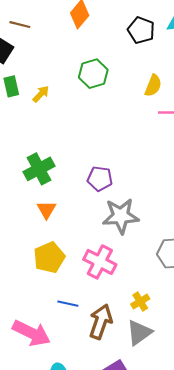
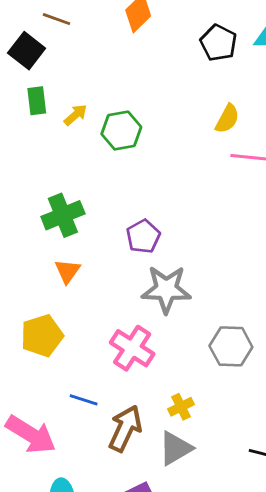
green hexagon: (93, 74) -> (121, 131), moved
purple pentagon: (100, 179) -> (143, 236), turned 30
yellow pentagon: (49, 258) -> (42, 336), moved

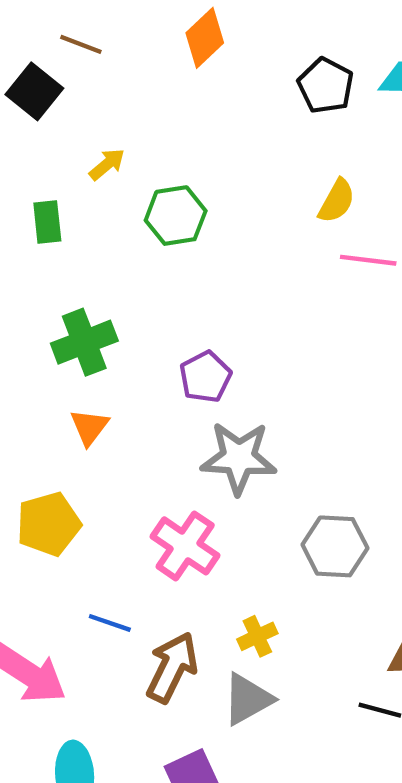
green rectangle: (37, 101) -> (47, 222), moved
yellow arrow: (75, 115) -> (107, 164), moved

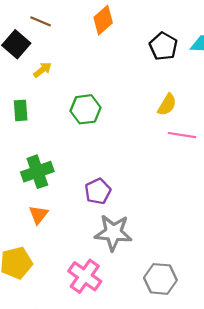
yellow arrow: (107, 164) -> (42, 70), moved

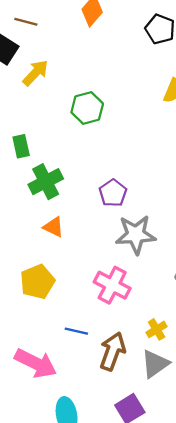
yellow arrow: (42, 70) -> (35, 73), size x1.4
green rectangle: (21, 110) -> (21, 146), moved
orange triangle: (38, 215) -> (54, 227), turned -35

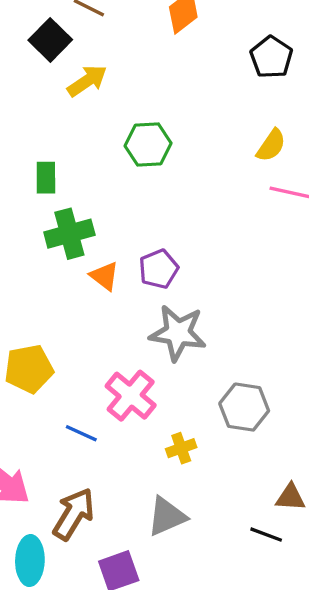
orange triangle: (54, 227) -> (104, 276), moved
yellow cross: (157, 329) -> (181, 448), moved
blue line: (76, 331) -> (81, 433), moved
brown arrow: (113, 351) -> (74, 514), moved

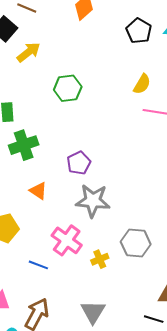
orange triangle: (104, 276) -> (38, 191), moved
yellow cross: (181, 448) -> (100, 259), moved
gray triangle: (167, 516) -> (93, 312), turned -32

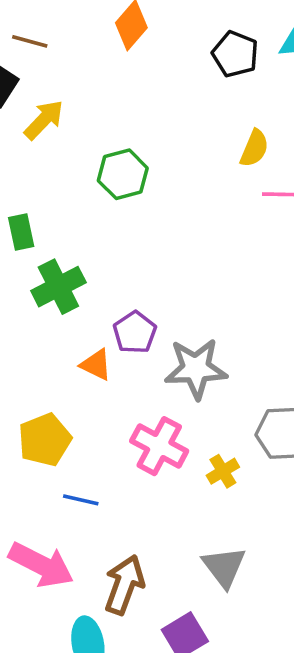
purple pentagon: (79, 163) -> (135, 332), moved
blue line: (38, 265) -> (81, 500), moved

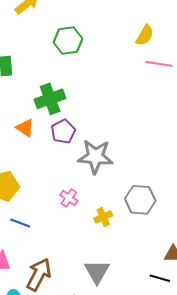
green cross: (58, 287) -> (50, 99), moved
orange triangle: (96, 365) -> (25, 128), moved
pink cross: (159, 446) -> (69, 198), size x0.6

